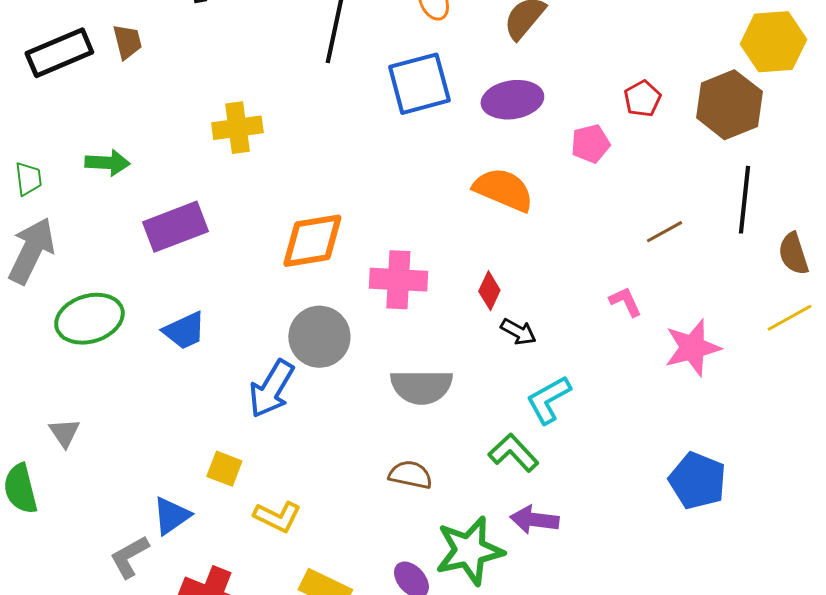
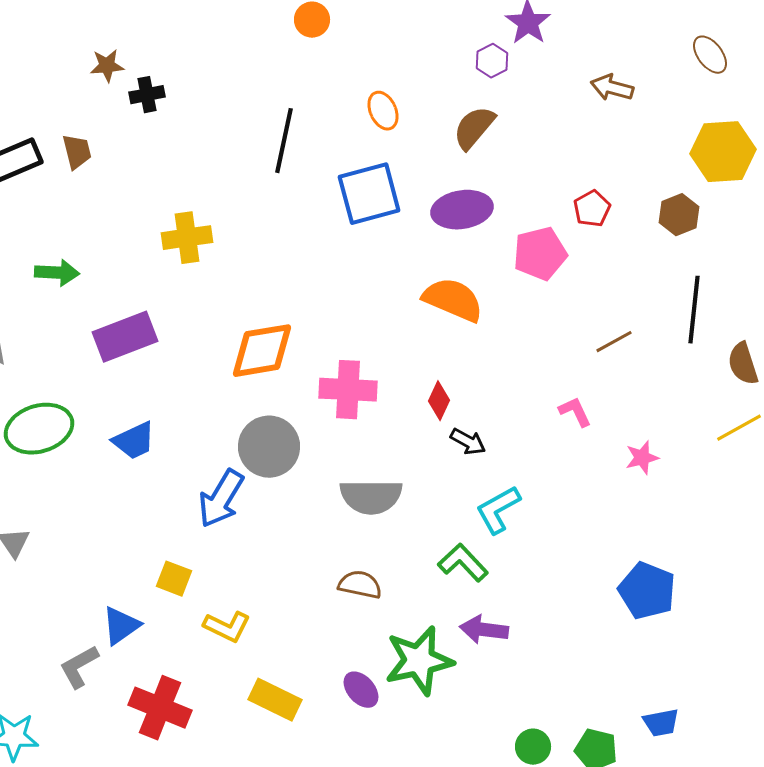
brown hexagon: (729, 105) -> (679, 215), size x0.6
pink pentagon: (590, 144) -> (540, 254), size x1.4
pink star: (692, 348) -> (642, 458), size x0.6

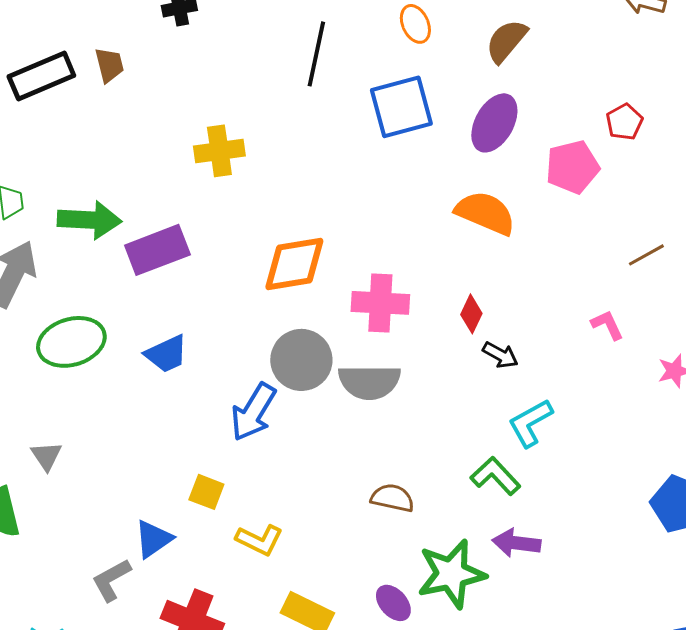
purple ellipse: (462, 210) -> (494, 123), turned -52
green arrow: (57, 273) -> (89, 220), moved, size x1.4
gray semicircle: (371, 497) -> (369, 382), moved

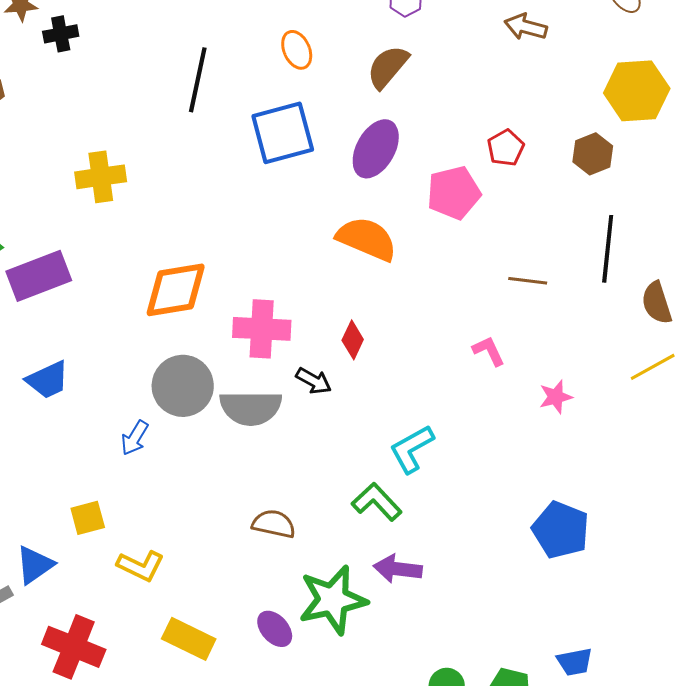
brown line: (646, 255) -> (528, 281), turned 36
black arrow: (500, 355) -> (314, 381), moved
blue arrow: (253, 412) -> (135, 438), size x0.6
yellow square: (206, 492) -> (88, 518), turned -36

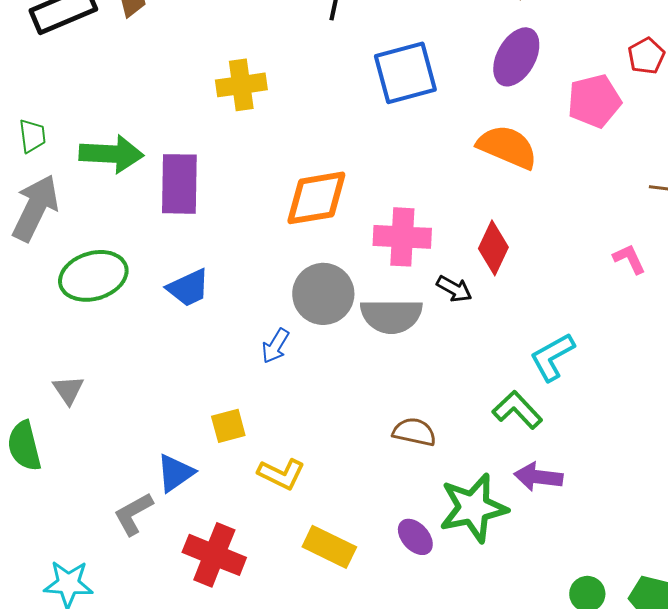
blue square: (283, 133) -> (405, 73), moved
purple rectangle: (39, 276) -> (179, 184), turned -68
red diamond: (353, 340) -> (493, 248), size x1.4

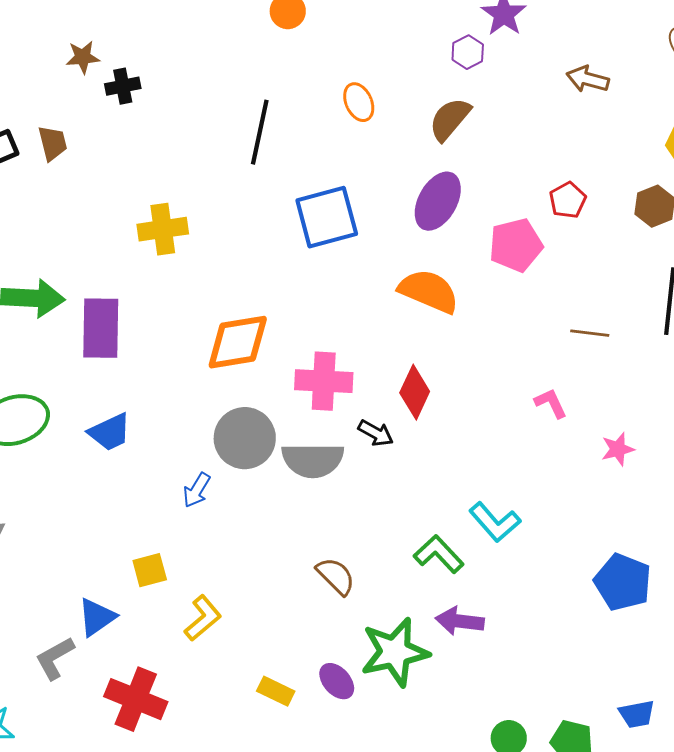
cyan L-shape: (552, 357) -> (495, 522), moved, turned -102
brown semicircle: (414, 432) -> (336, 576), turned 33
yellow L-shape: (281, 474) -> (203, 618), turned -66
yellow rectangle: (329, 547) -> (276, 691), moved, size x0.7

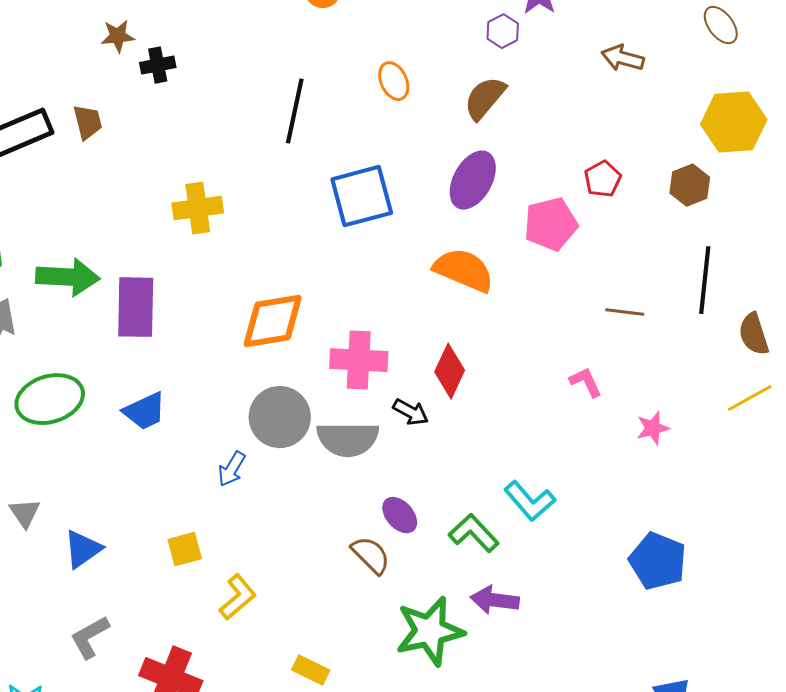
blue triangle: (97, 617) -> (83, 549), moved
purple ellipse: (337, 681) -> (400, 515), moved

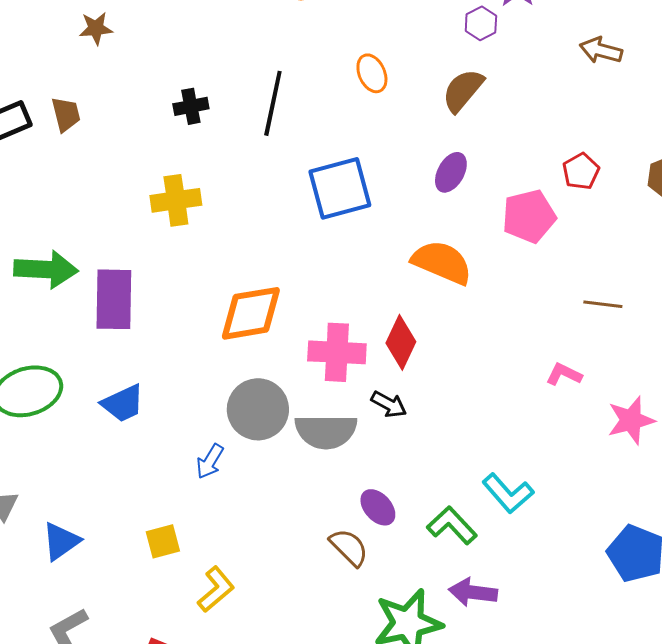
black cross: (158, 65) -> (191, 106), moved
purple ellipse: (473, 180) -> (451, 172), size x0.7
red diamond: (450, 371) -> (401, 342), moved
pink L-shape: (586, 382) -> (564, 374), turned -39
pink star: (653, 428) -> (631, 420), size x1.4

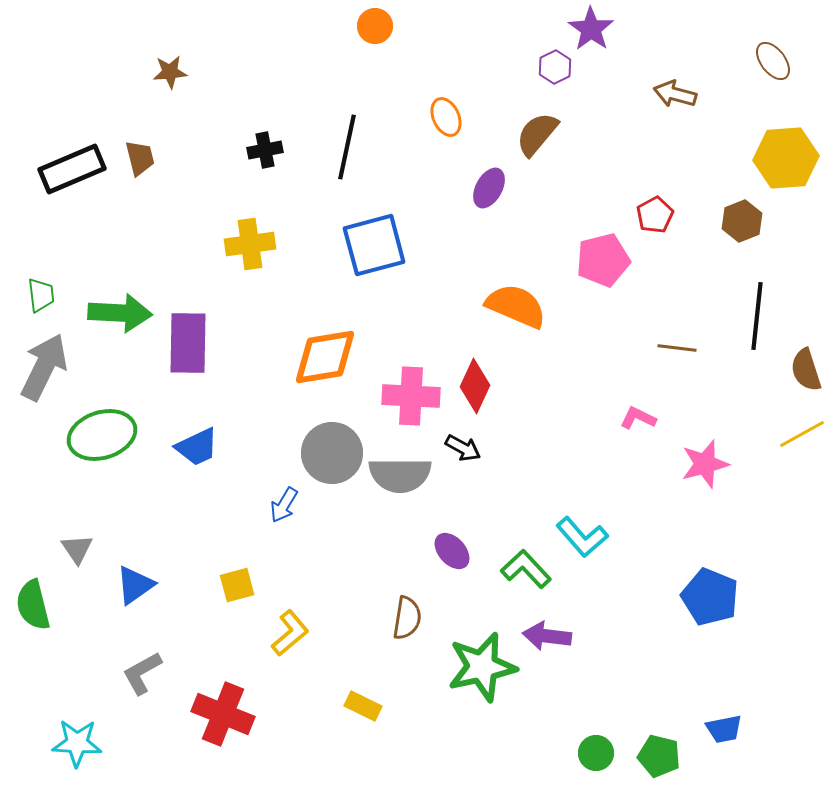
purple ellipse: (451, 172) -> (489, 188), moved
blue square: (340, 188) -> (374, 245), moved
brown semicircle: (349, 547) -> (407, 618), moved, turned 54

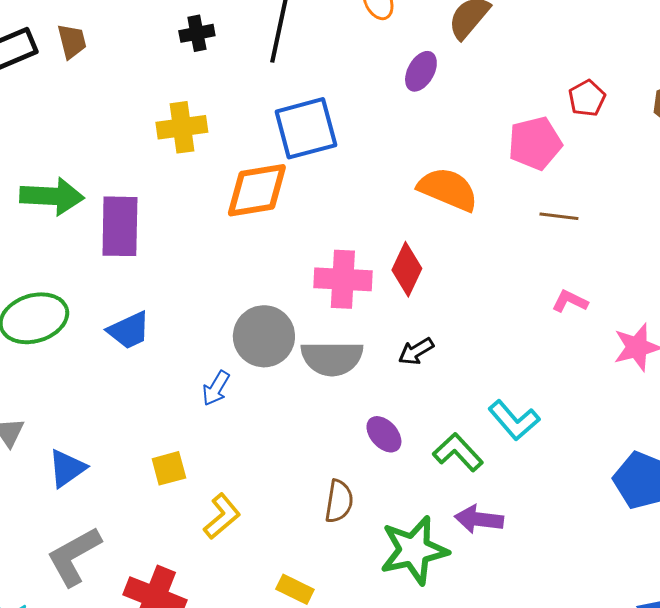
brown line: (677, 348) -> (559, 216), moved
orange diamond: (325, 357) -> (257, 190), moved
black arrow: (463, 448) -> (416, 351), moved, turned 120
gray L-shape: (142, 673) -> (74, 556), size x1.4

